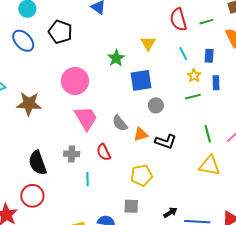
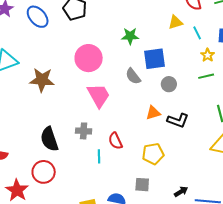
yellow triangle: (148, 43) -> (175, 22), moved, turned 42
green star: (116, 58) -> (130, 36), turned 30
gray semicircle: (120, 123) -> (133, 76), moved
red semicircle: (104, 152) -> (115, 141), moved

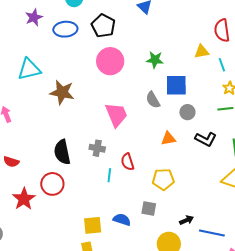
blue ellipse: (38, 17) -> (65, 29), turned -60
pink circle: (89, 58) -> (110, 61), moved
black L-shape: (178, 120) -> (206, 139), moved

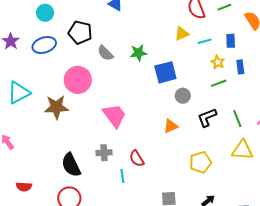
pink circle: (110, 61) -> (78, 80), moved
cyan line: (222, 65) -> (205, 41), turned -72
gray semicircle: (153, 100) -> (105, 53), moved
black L-shape: (206, 139) -> (207, 117), turned 145
yellow pentagon: (163, 179) -> (200, 162), moved

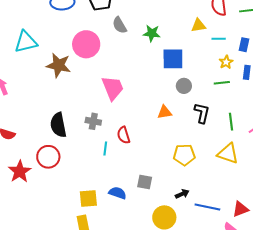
black L-shape: (207, 117) -> (202, 113), turned 110

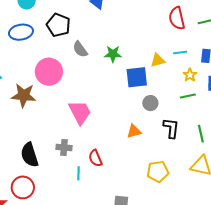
yellow triangle: (198, 25) -> (158, 60), moved

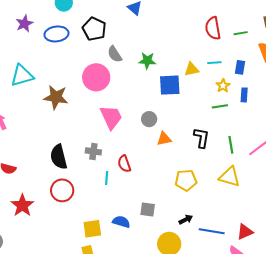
pink circle: (49, 72) -> (96, 77), moved
gray circle: (150, 103) -> (149, 119), moved
red circle: (23, 187) -> (62, 190), moved

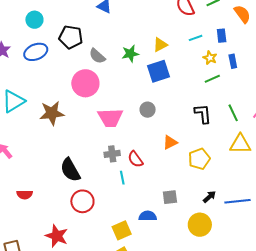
yellow triangle: (192, 69) -> (160, 45), moved
pink trapezoid: (111, 117) -> (110, 118), turned 128
orange triangle: (164, 139) -> (170, 142), moved
gray cross: (93, 151) -> (112, 154), moved
red star: (22, 205) -> (57, 236), moved

